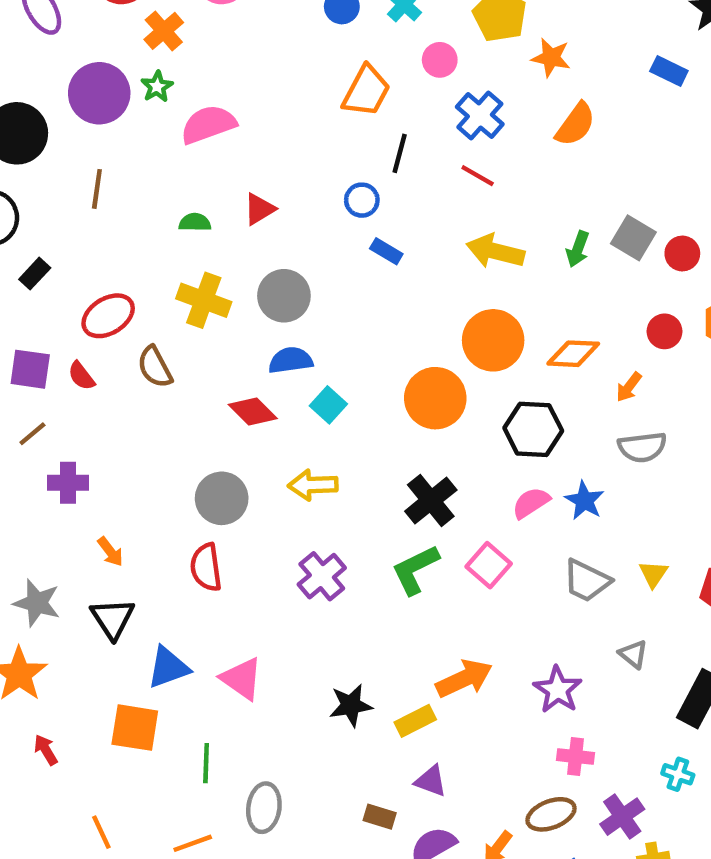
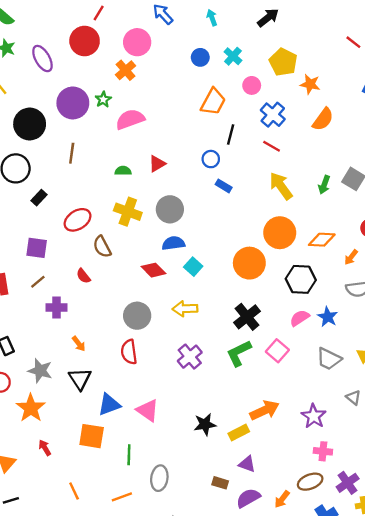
orange cross: (164, 31) -> (125, 70), moved
yellow arrow: (495, 251) -> (281, 186), turned 40
red semicircle: (81, 376) -> (83, 276), moved

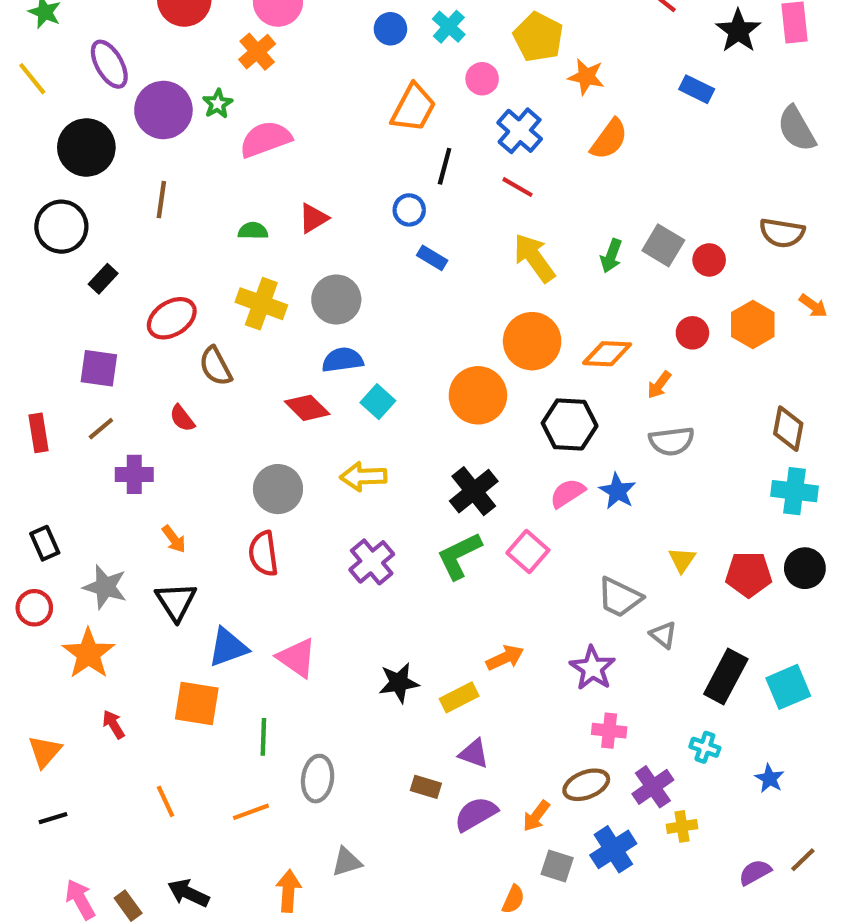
purple ellipse: (42, 59) -> (109, 64), moved
gray trapezoid: (329, 359) -> (620, 597), moved
orange arrow: (265, 410) -> (505, 658), size x0.7

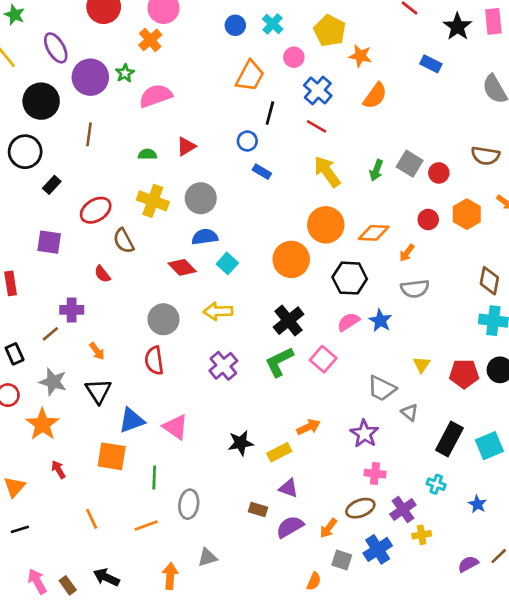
brown line: (101, 429) -> (50, 334), moved

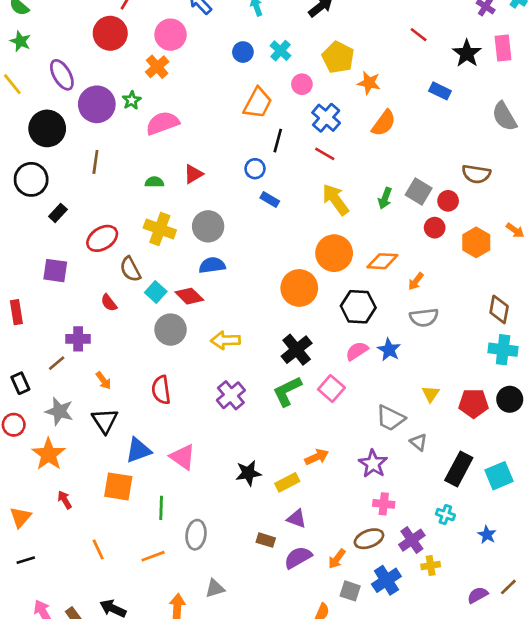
brown semicircle: (485, 156) -> (476, 174), moved
red circle: (428, 220) -> (435, 228), moved
cyan square: (227, 263) -> (156, 292), moved
gray circle: (163, 319) -> (171, 330), moved

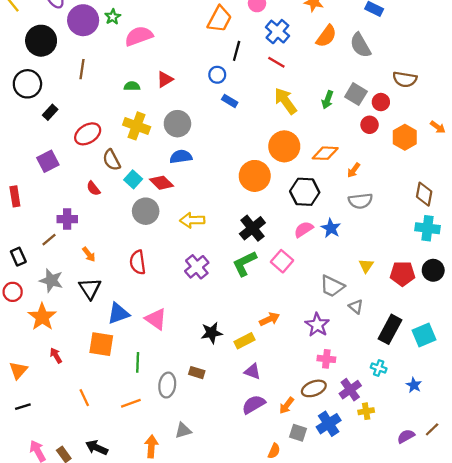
gray semicircle: (504, 116) -> (360, 45), moved
purple square: (55, 271) -> (48, 161), turned -35
brown rectangle: (266, 540) -> (197, 373), moved

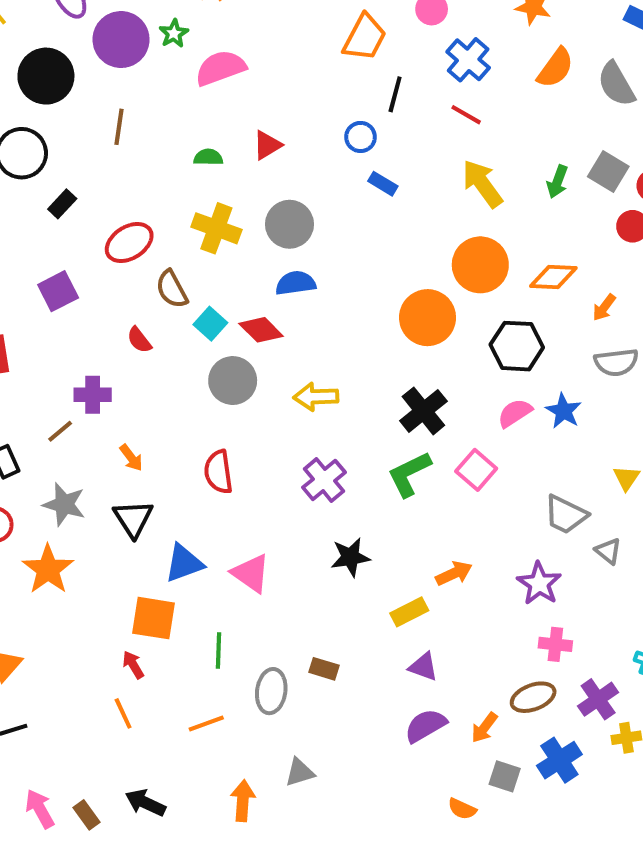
black star: (212, 333) -> (350, 557), moved
red arrow: (56, 356) -> (133, 665), moved
orange semicircle: (274, 451) -> (462, 809), turned 91

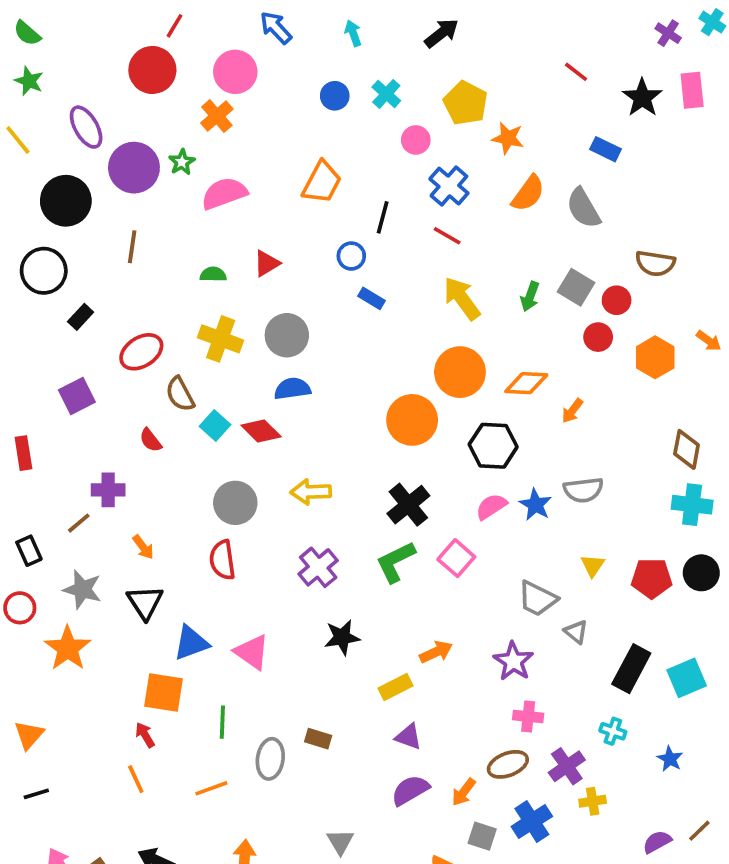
orange trapezoid: (365, 38) -> (322, 182), moved
gray semicircle: (616, 362) -> (583, 490), moved
gray circle: (233, 381) -> (235, 503), moved
gray triangle: (300, 772) -> (340, 842), moved, turned -44

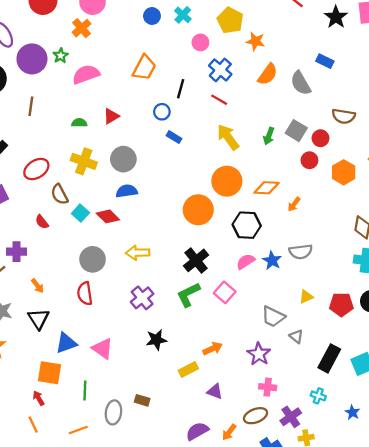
blue rectangle: (605, 149) -> (325, 61), moved
yellow triangle: (593, 565) -> (306, 297), turned 32
purple triangle: (408, 737) -> (215, 391), moved

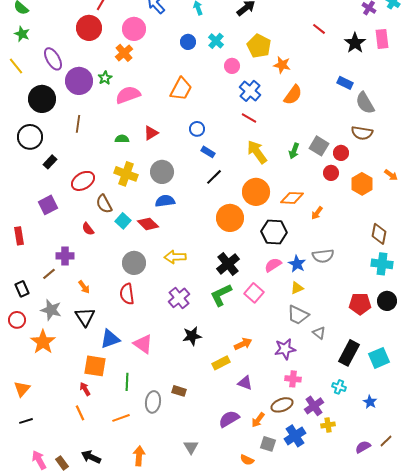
gray semicircle: (301, 83) -> (365, 103), moved
black line: (181, 89) -> (214, 177), moved, turned 30
yellow triangle: (306, 297) -> (297, 288), moved
purple star: (259, 354) -> (285, 349), turned 30

